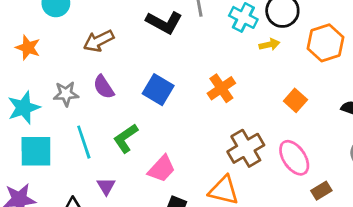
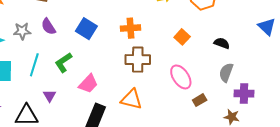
orange cross: (221, 88) -> (130, 28), turned 30
cyan line: (84, 142) -> (34, 65), turned 35
brown cross: (246, 148) -> (138, 60), moved, turned 30

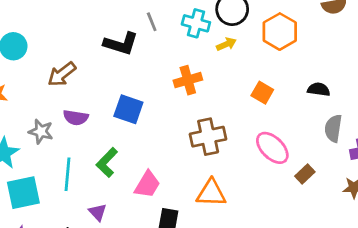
purple semicircle: (48, 27) -> (76, 118), turned -36
orange cross: (130, 28) -> (188, 80), moved
gray star: (22, 31) -> (41, 132), turned 30

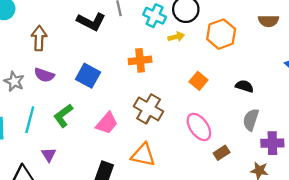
brown arrow: (62, 74) -> (39, 38), turned 120
brown cross: (208, 137) -> (149, 109), turned 32
pink trapezoid: (147, 185) -> (107, 123), moved

